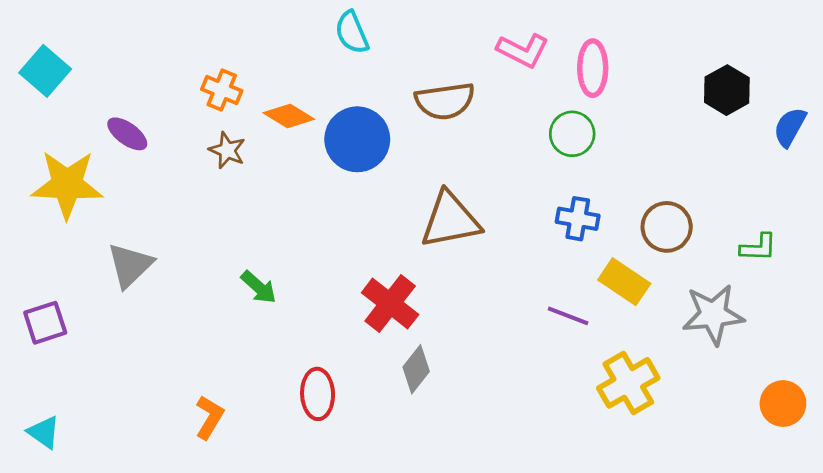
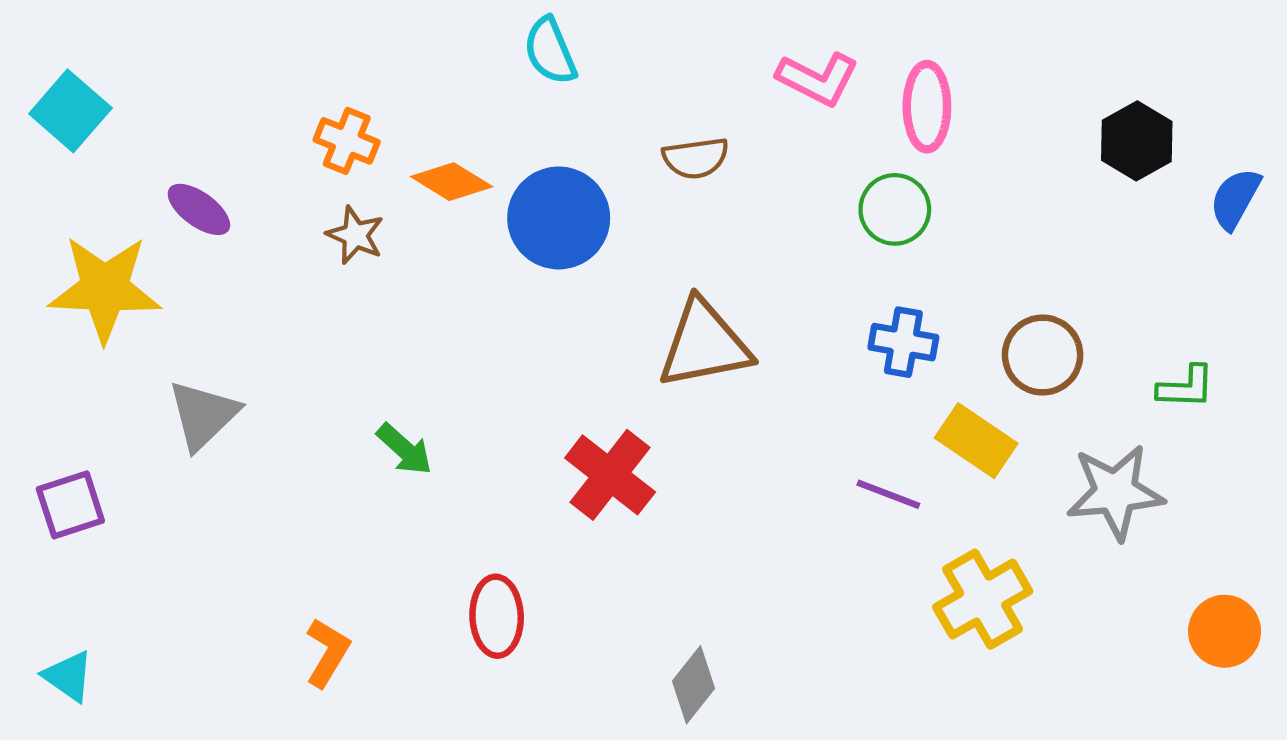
brown semicircle: (445, 101) -> (696, 158), size x0.7
gray diamond: (416, 369) -> (694, 685), moved

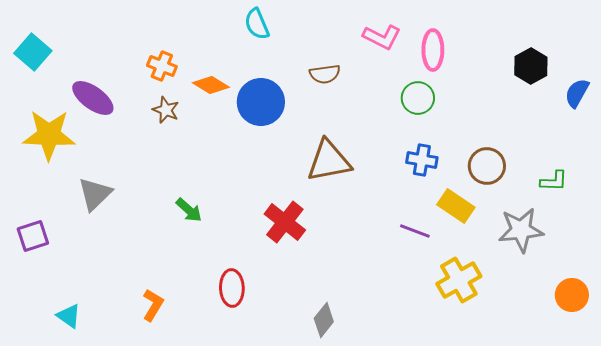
purple ellipse: (199, 209) -> (93, 98), size x1.4
cyan triangle: (68, 676) -> (69, 316), moved

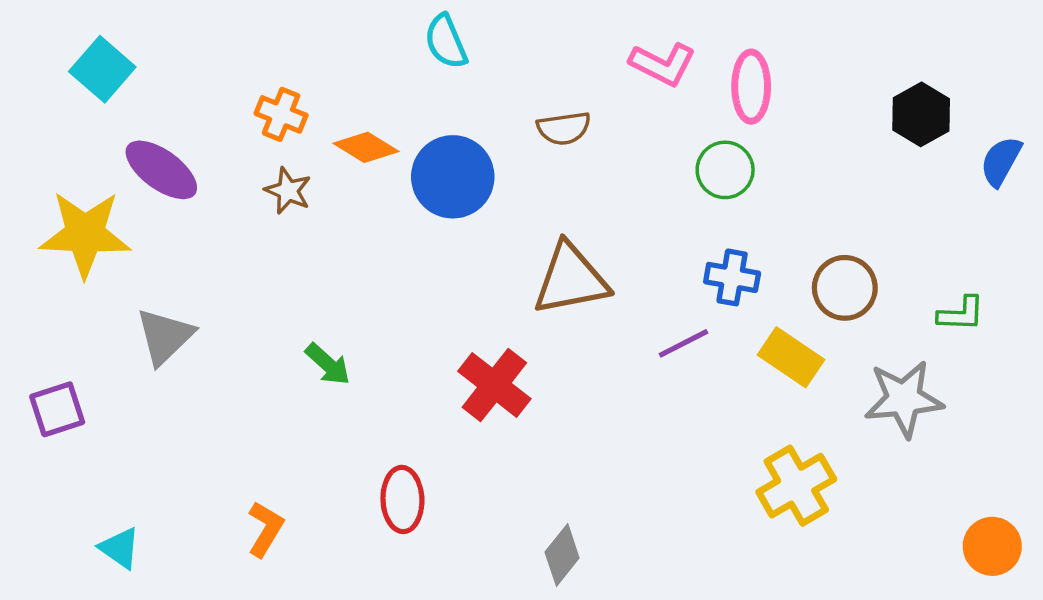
cyan square: (33, 52) -> (102, 69), moved
purple line: (415, 231) -> (683, 343), moved, turned -48
orange circle: (572, 295) -> (992, 546), moved

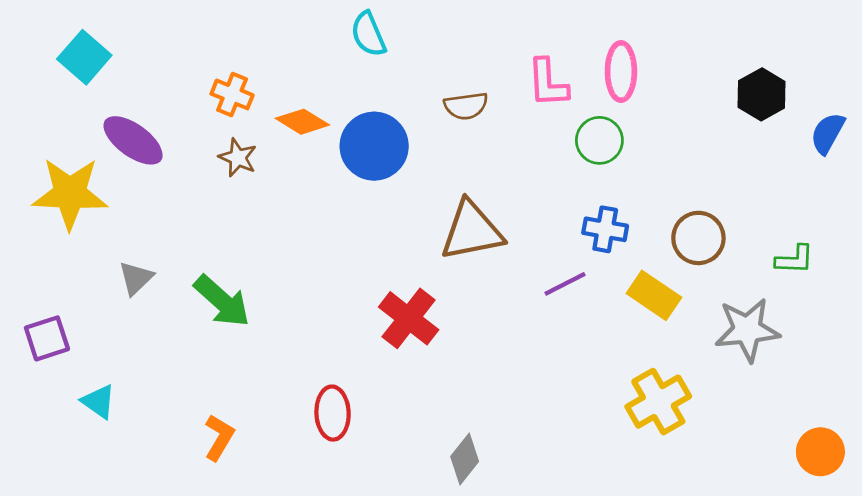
pink L-shape: (663, 64) -> (548, 83), moved, turned 60
gray triangle: (165, 336) -> (136, 278), size x0.7
green arrow: (328, 364) -> (222, 301), moved, size x1.5
cyan triangle: (120, 548) -> (99, 402), moved

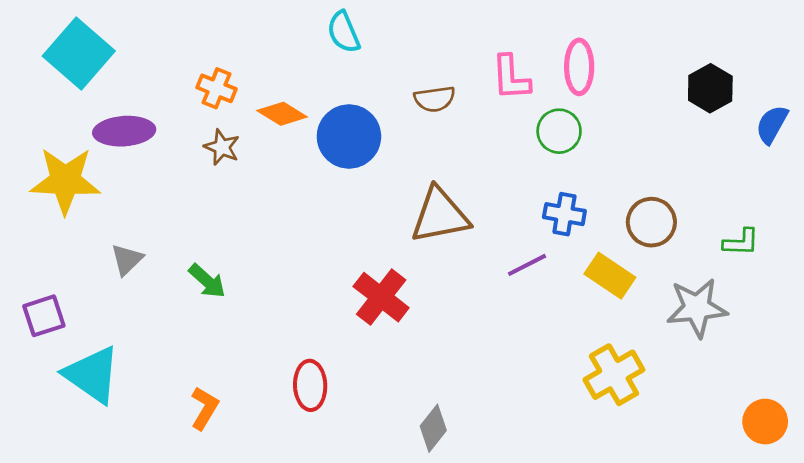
cyan square: (84, 57) -> (79, 54), size x1.4
purple ellipse: (133, 140) -> (124, 131), turned -40
green arrow: (222, 301) -> (207, 281), size x0.7
cyan triangle: (99, 402) -> (92, 375), size x1.8

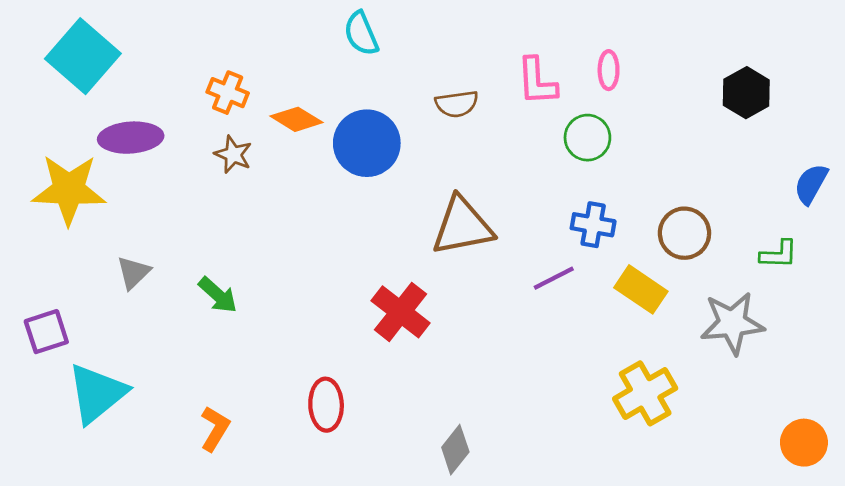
pink ellipse: (579, 67) -> (609, 70), size x0.7
blue semicircle: (772, 124) -> (811, 184), moved
cyan triangle: (92, 375) -> (97, 393), turned 46

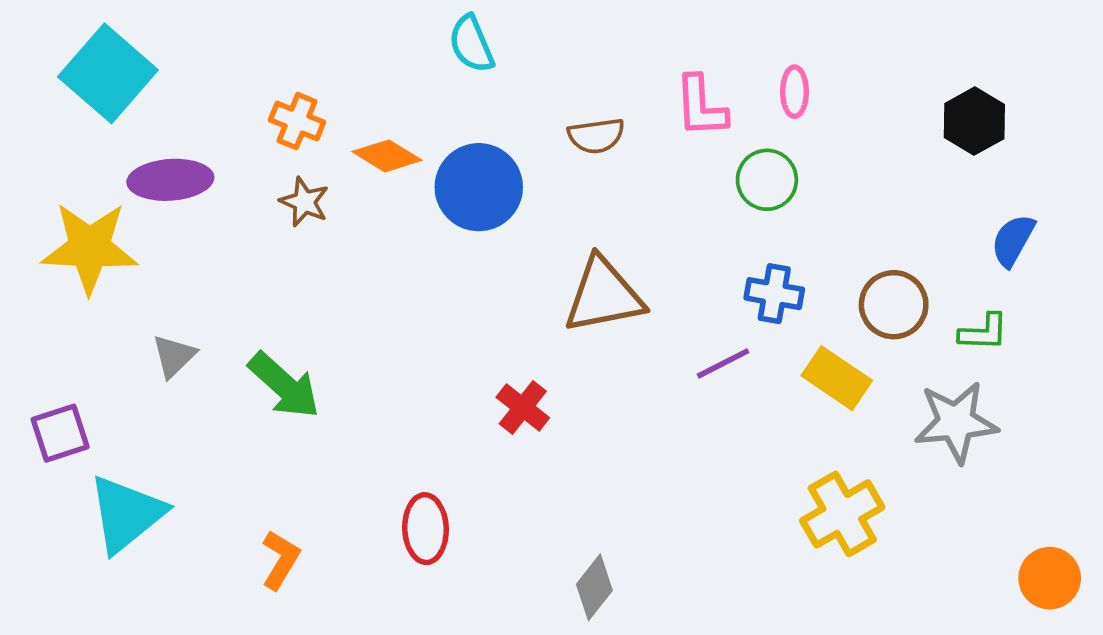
blue semicircle: (811, 184) -> (1013, 240), moved
green L-shape: (779, 254) -> (984, 332), moved
green arrow: (218, 295) -> (284, 385), size x1.4
red cross: (401, 312) -> (523, 407), size x0.7

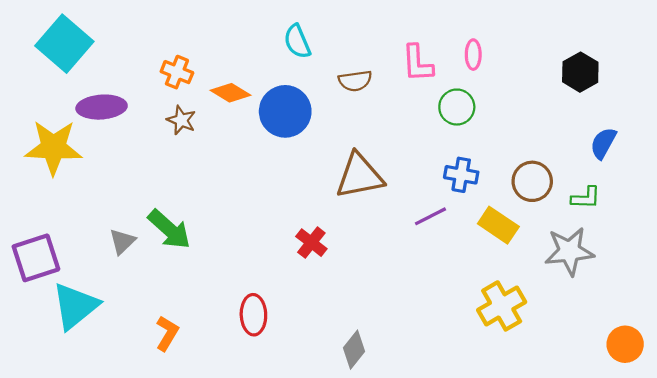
cyan semicircle: (471, 44) -> (297, 41), moved
gray triangle: (174, 356) -> (122, 241), moved
purple square: (60, 433) -> (36, 258), size x1.4

